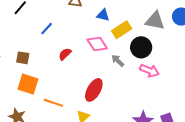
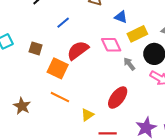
red semicircle: (65, 54) -> (78, 50), size x1.6
orange square: (28, 84) -> (58, 68), moved
red ellipse: (94, 90) -> (118, 98), moved

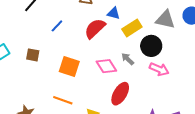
pink diamond: (111, 45) -> (106, 66), moved
red semicircle: (78, 50) -> (95, 29), moved
orange square: (58, 68) -> (69, 66), moved

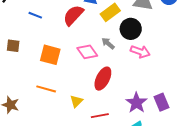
blue line: (57, 26) -> (35, 15), turned 72

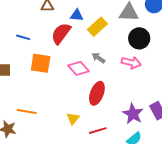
black circle: (131, 29) -> (139, 38), moved
orange square: (50, 55) -> (41, 63), moved
orange line: (46, 89) -> (27, 111), moved

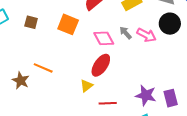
pink arrow: (131, 63) -> (146, 35), moved
red ellipse: (97, 93) -> (101, 65), moved
purple star: (133, 114) -> (146, 95), turned -30

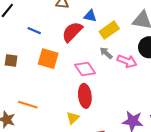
gray arrow: (126, 33) -> (106, 53), moved
red ellipse: (101, 65) -> (85, 96), turned -35

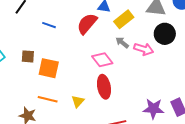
orange square: (48, 59) -> (49, 68), moved
yellow triangle: (73, 118) -> (78, 101), moved

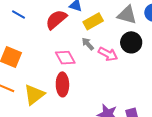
yellow triangle: (78, 101) -> (34, 95), size x1.6

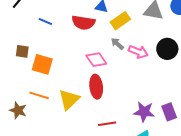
red semicircle: (56, 19) -> (83, 23), turned -125
black circle: (131, 42) -> (167, 49), moved

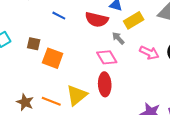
gray arrow: (117, 44) -> (118, 38), moved
orange line: (39, 95) -> (51, 101), moved

